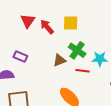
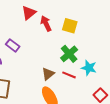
brown triangle: (59, 60) -> (48, 74), moved, turned -32

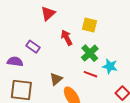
red arrow: (46, 23) -> (67, 38), moved
brown triangle: (48, 74) -> (56, 79), moved

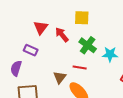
red triangle: (48, 13) -> (41, 28), moved
purple semicircle: (15, 62) -> (16, 68), turned -70
red line: (90, 74) -> (80, 68), moved

